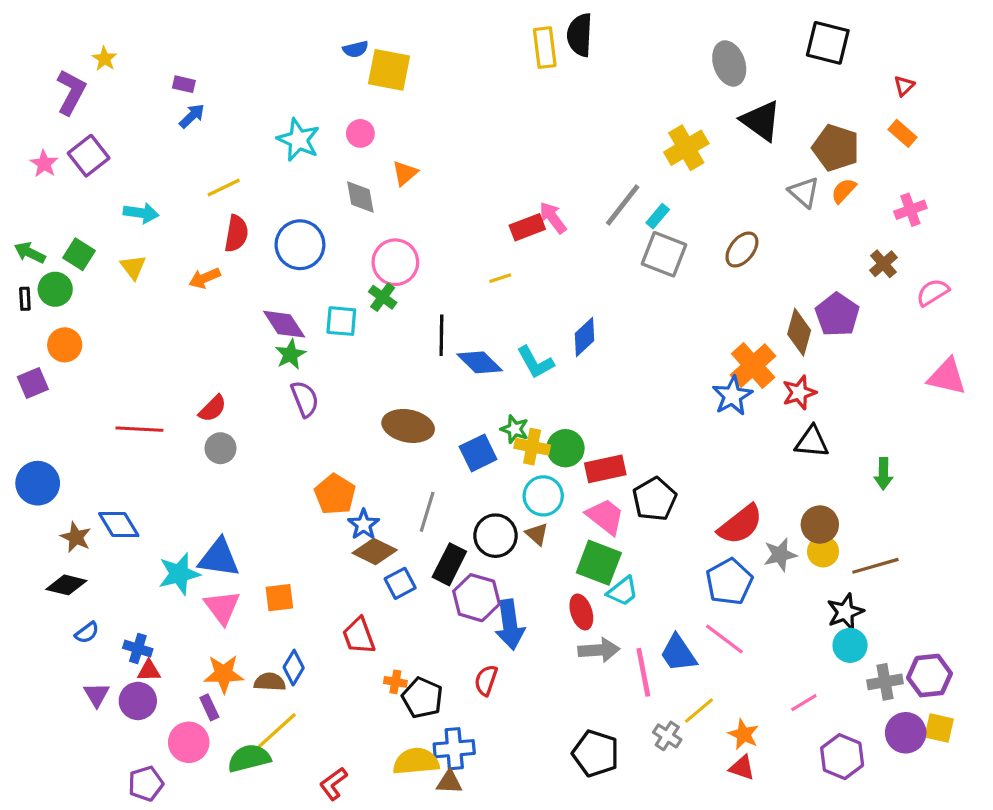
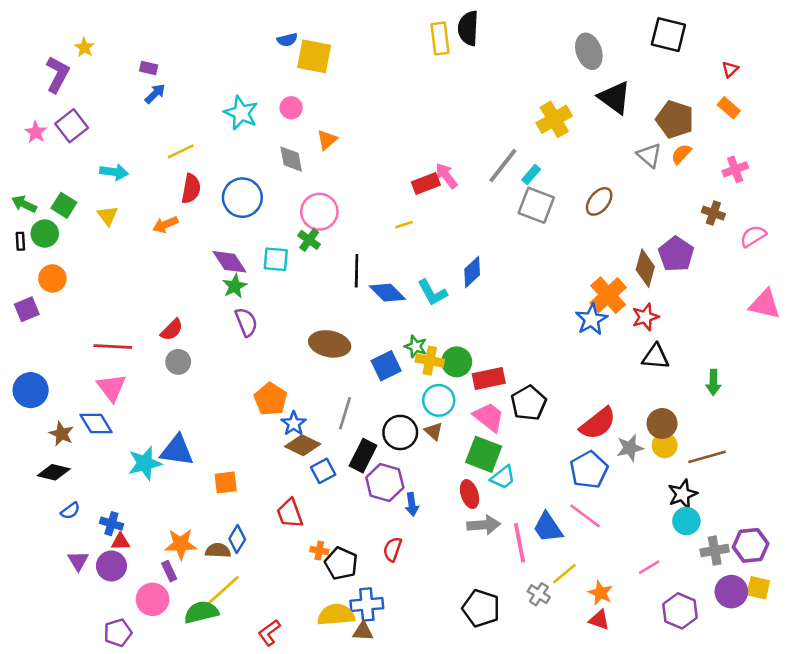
brown cross: (883, 264) -> (713, 213), turned -30
pink triangle: (222, 607) -> (111, 388), moved
blue arrow: (510, 625) -> (412, 504), size x0.6

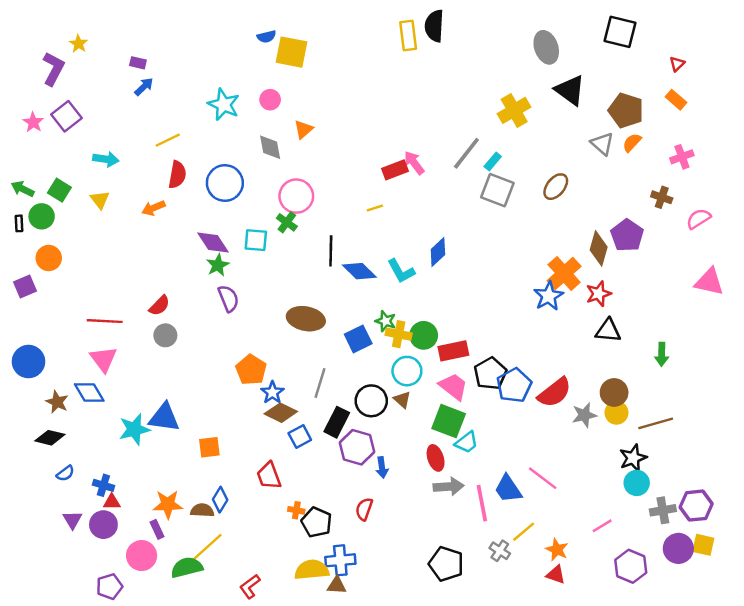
blue pentagon: (589, 470) -> (514, 385), moved

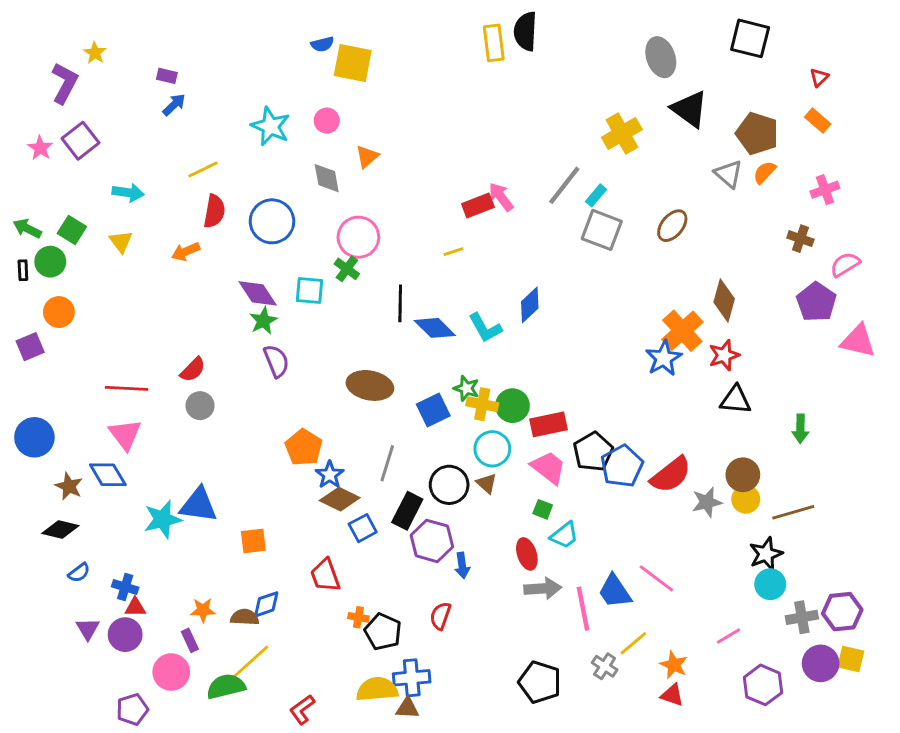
purple pentagon: (627, 235) -> (816, 302), moved
green square: (449, 421) -> (543, 509), size x0.5
blue diamond: (220, 500) -> (266, 604), turned 40
orange star: (168, 504) -> (203, 610), size x0.7

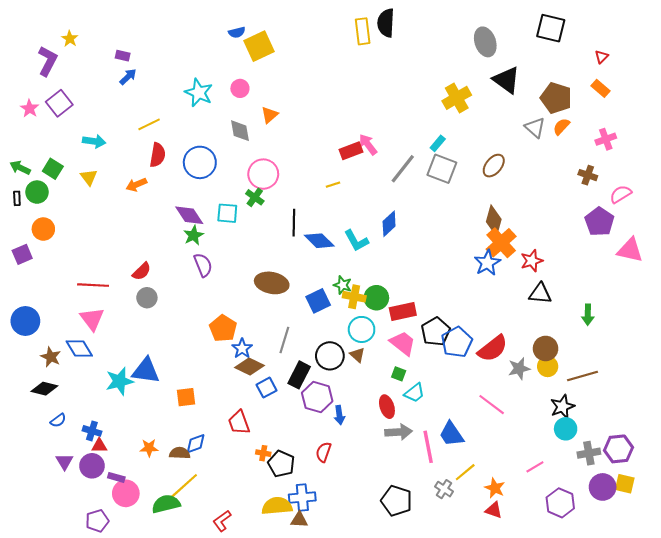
yellow square: (353, 63) -> (259, 46), turned -36
gray line: (564, 185) -> (403, 169), moved
brown diamond: (724, 301) -> (494, 221), moved
pink line: (656, 578) -> (492, 405), moved
purple rectangle: (190, 640) -> (116, 477), moved, turned -49

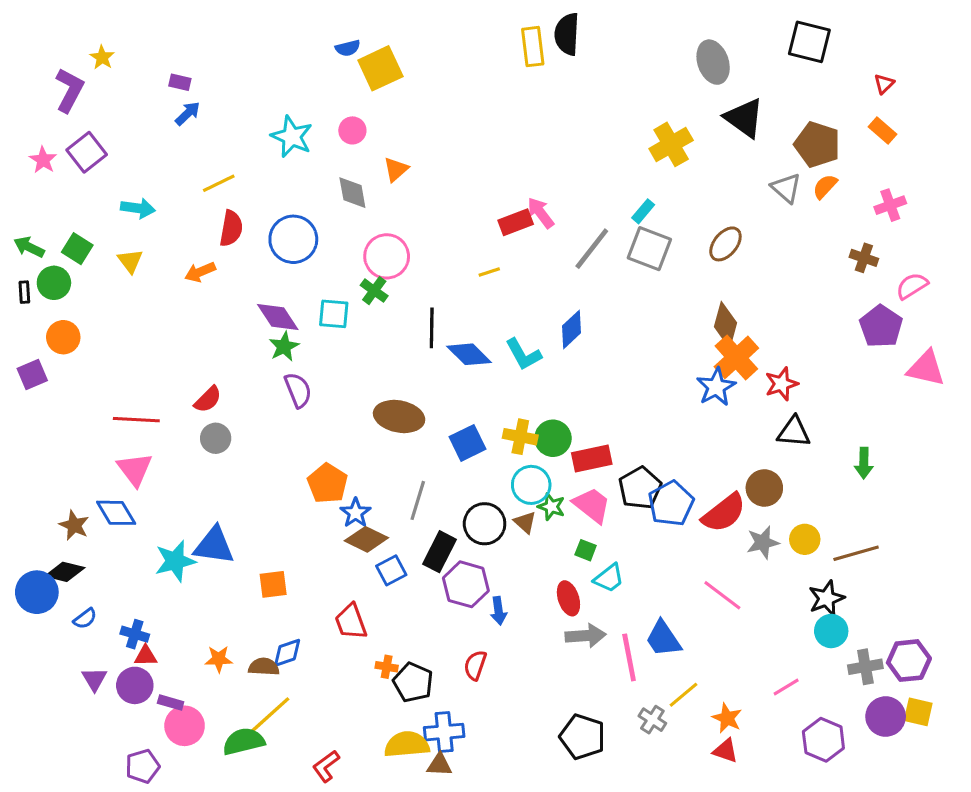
green star: (343, 285) -> (551, 507), moved
blue circle: (25, 321) -> (37, 592), moved
brown circle: (546, 348) -> (764, 488), moved

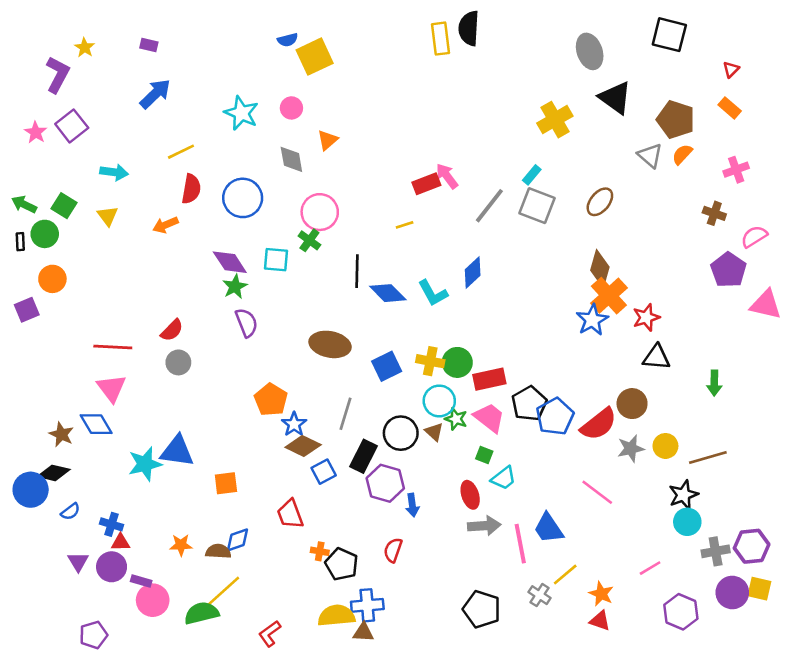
purple rectangle: (180, 82) -> (149, 45), moved
blue arrow: (188, 113) -> (155, 94), size x1.5
purple pentagon: (143, 766) -> (94, 635), moved

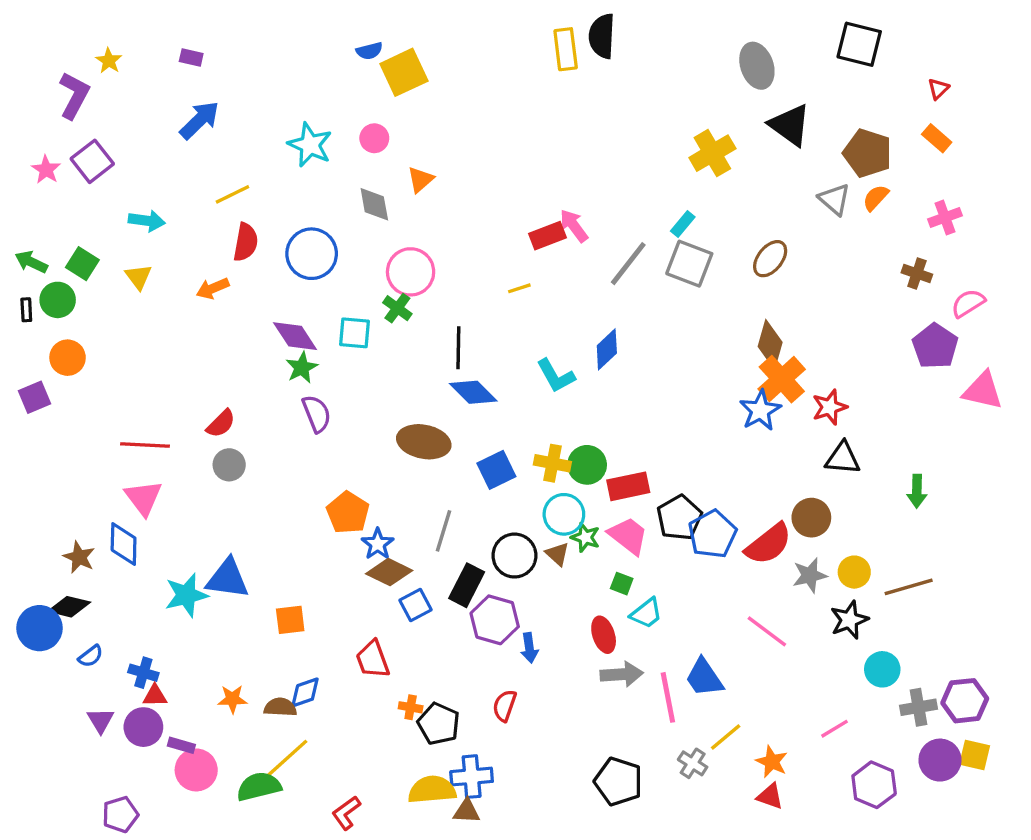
blue diamond: (388, 293) -> (473, 392), moved
blue diamond: (96, 424) -> (124, 544), turned 32
black star: (683, 495) -> (849, 620), moved

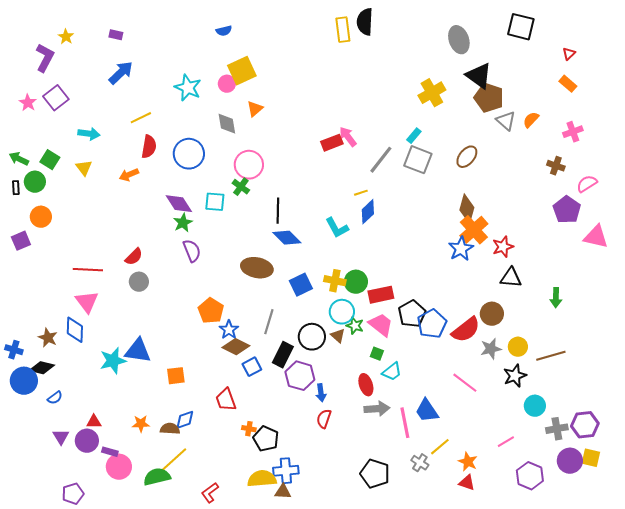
yellow square: (404, 72) -> (242, 71), moved
brown pentagon: (867, 153) -> (489, 98), moved
yellow line: (519, 288) -> (361, 193), moved
blue cross: (143, 673) -> (14, 350), moved
red semicircle: (505, 706) -> (324, 419), moved

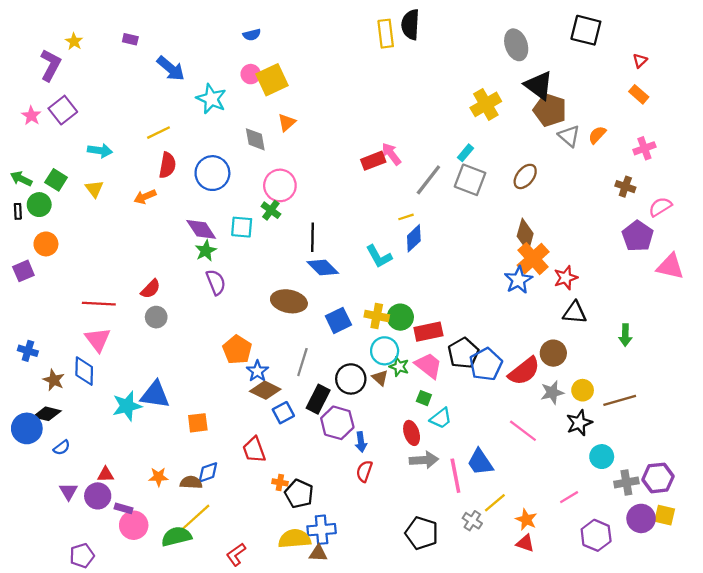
blue arrow: (121, 73) -> (171, 68), moved, turned 84
pink circle: (227, 84) -> (251, 74), moved
blue cross: (14, 350) -> (28, 351), moved

